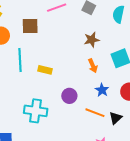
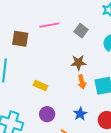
orange arrow: (93, 66) -> (82, 82), moved
yellow rectangle: (45, 70) -> (40, 86), moved

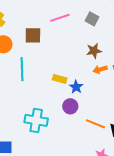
orange arrow: (82, 82) -> (100, 69), turned 96
blue star: (80, 114) -> (76, 87), moved

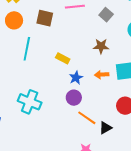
orange arrow: (100, 69) -> (102, 75), moved
yellow rectangle: (60, 79) -> (63, 58), moved
purple circle: (70, 106) -> (74, 98), moved

